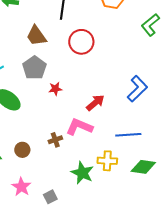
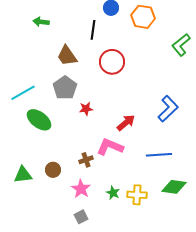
yellow cross: (107, 161) -> (137, 195), moved
green star: (82, 173) -> (113, 193), size x0.6
pink star: (21, 187) -> (81, 189), moved

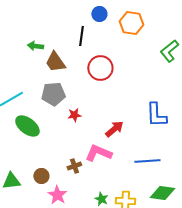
green arrow: (41, 22) -> (35, 46), moved
gray pentagon: (65, 88) -> (53, 94), turned 30
blue L-shape: (168, 109) -> (156, 115), turned 132
pink star: (81, 189) -> (57, 195), moved

